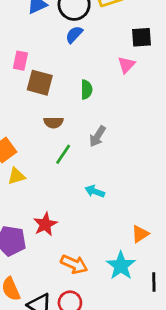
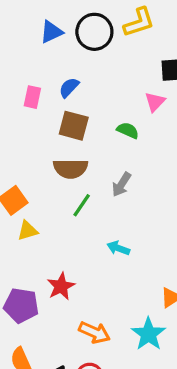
blue semicircle: (74, 35) -> (69, 87), moved
brown square: (40, 83) -> (74, 126), moved
green semicircle: (86, 90) -> (128, 130), moved, turned -66
brown semicircle: (53, 123) -> (71, 169), size x1.5

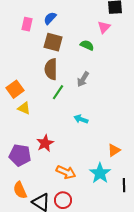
brown semicircle: (71, 169) -> (51, 69), turned 90
yellow triangle: (28, 231) -> (24, 108), turned 40

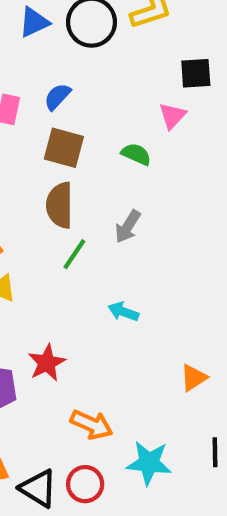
cyan star: (100, 173) -> (149, 463), moved, turned -30

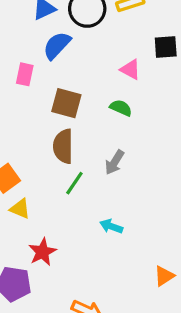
blue semicircle: (57, 97) -> (57, 45), moved, size x1.4
pink triangle: (172, 116) -> (130, 69), moved, turned -45
red star: (47, 363) -> (42, 252), moved

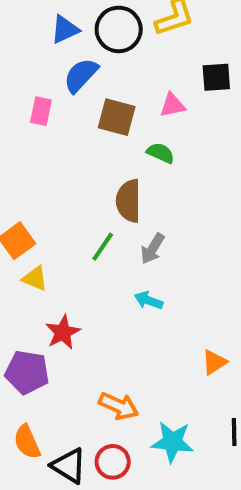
pink triangle: (130, 69) -> (172, 105), turned -40
brown square: (66, 103) -> (117, 117), moved
brown semicircle: (63, 146) -> (129, 201), moved
gray arrow: (114, 162) -> (153, 249), moved

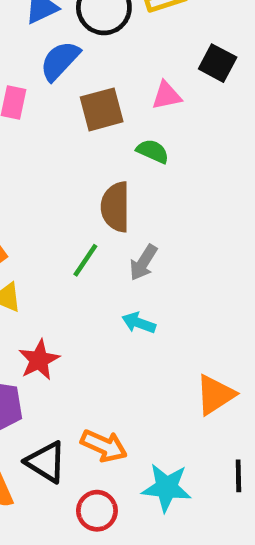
black square: (216, 77) -> (218, 63), turned 32
brown square: (117, 117) -> (102, 109), turned -30
orange triangle: (214, 362) -> (215, 395), size x1.4
black triangle: (69, 466) -> (46, 462), moved

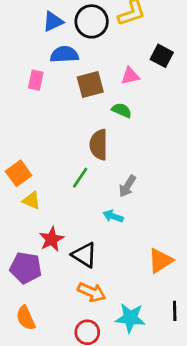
blue semicircle: (60, 61) -> (64, 54), turned 44
gray arrow: (143, 263) -> (127, 186), moved
black triangle: (46, 462) -> (84, 255), moved

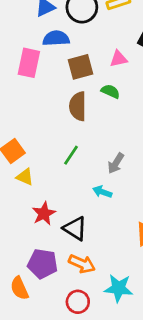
pink rectangle: (36, 80) -> (29, 63), size x1.5
brown semicircle: (99, 145) -> (78, 106), moved
purple pentagon: (26, 268) -> (43, 264), moved

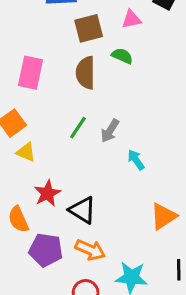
pink rectangle: (29, 63) -> (31, 73), moved
gray arrow: (116, 163) -> (110, 131), moved
cyan arrow: (102, 192) -> (136, 160), moved, turned 36
orange semicircle: (19, 288) -> (18, 219), moved

